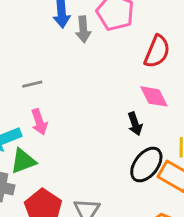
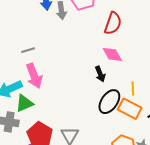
pink arrow: (39, 122) -> (34, 76), size x1.4

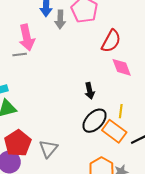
pink diamond: (112, 54) -> (122, 67), moved
pink arrow: (34, 76) -> (27, 38), moved

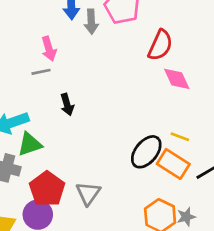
pink arrow: (27, 38) -> (49, 49), size x0.7
black arrow: (90, 91) -> (67, 105), moved
yellow line: (121, 111) -> (180, 137), turned -72

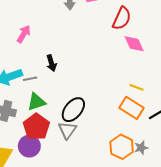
pink arrow: (49, 49) -> (24, 34), moved, turned -132
gray line: (41, 72) -> (30, 79), moved
green triangle: (30, 144) -> (36, 102), moved
black ellipse: (146, 152) -> (73, 110), moved

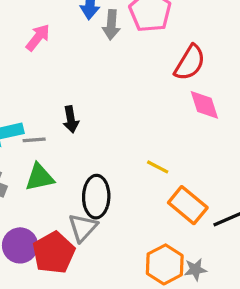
pink arrow: (24, 34) -> (38, 38), moved
yellow line: (136, 87) -> (158, 167), moved
black ellipse: (73, 110) -> (96, 197), turned -45
red pentagon: (36, 127) -> (54, 253), moved

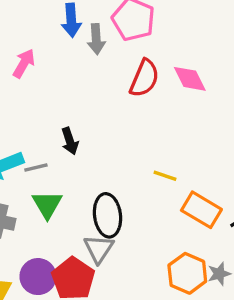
red semicircle: (190, 63) -> (144, 78), moved
pink diamond: (204, 105) -> (190, 79), moved
green triangle: (40, 177) -> (47, 205), turned -40

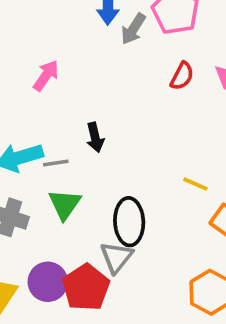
gray arrow: (96, 39) -> (133, 29), turned 32
pink arrow: (24, 63) -> (46, 76), moved
red semicircle: (144, 78) -> (182, 76), size x0.7

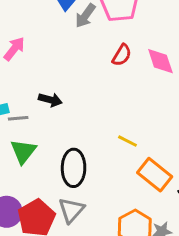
black arrow: (95, 137) -> (50, 100), turned -65
gray triangle: (116, 257) -> (71, 210), moved

